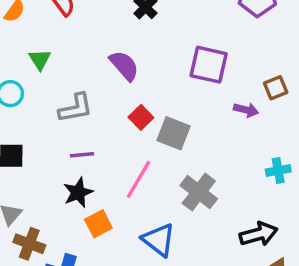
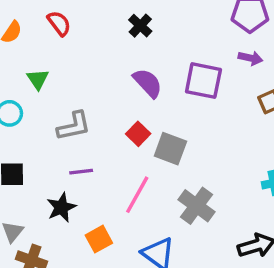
purple semicircle: (124, 66) -> (148, 83), moved
purple arrow: (246, 110) -> (250, 58), moved
black star: (78, 193) -> (61, 207), moved

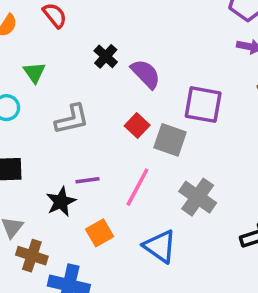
black cross: (140, 26) -> (106, 56), moved
purple square: (203, 81) -> (203, 105), moved
purple line: (81, 172) -> (88, 180), moved

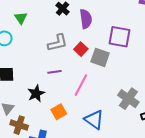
purple semicircle: (146, 74) -> (86, 19), turned 36
gray L-shape: (72, 119) -> (58, 43), moved
purple line: (88, 180) -> (54, 72), moved
gray cross: (198, 197) -> (128, 99), moved

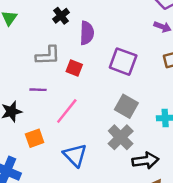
red square: (81, 49) -> (74, 68), turned -32
gray square: (100, 57) -> (126, 106), moved

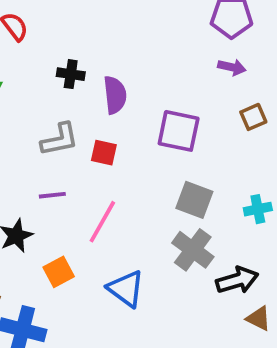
black cross: (61, 16) -> (71, 74), turned -35

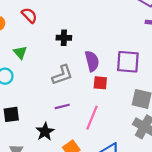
purple semicircle: (115, 95) -> (92, 61), moved
red square: (104, 153) -> (100, 83), moved

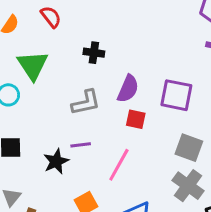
green triangle: (20, 52) -> (33, 65), size x1.6
purple semicircle: (92, 61) -> (128, 89), turned 30
black star: (45, 132) -> (56, 161), moved

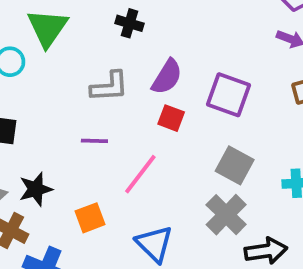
black star: (56, 161) -> (36, 189), moved

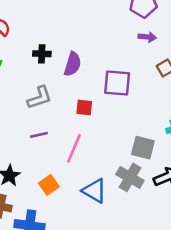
purple semicircle: (167, 77) -> (73, 64), moved
gray square: (235, 165) -> (143, 148), moved
gray cross: (226, 215) -> (130, 177), moved

